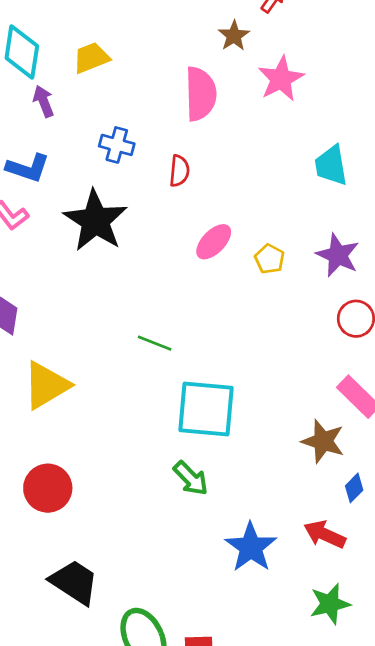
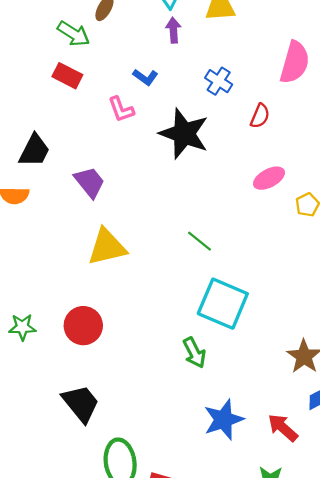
blue L-shape: (28, 168) -> (145, 77), size x0.7
black star: (95, 221) -> (184, 134), turned -30

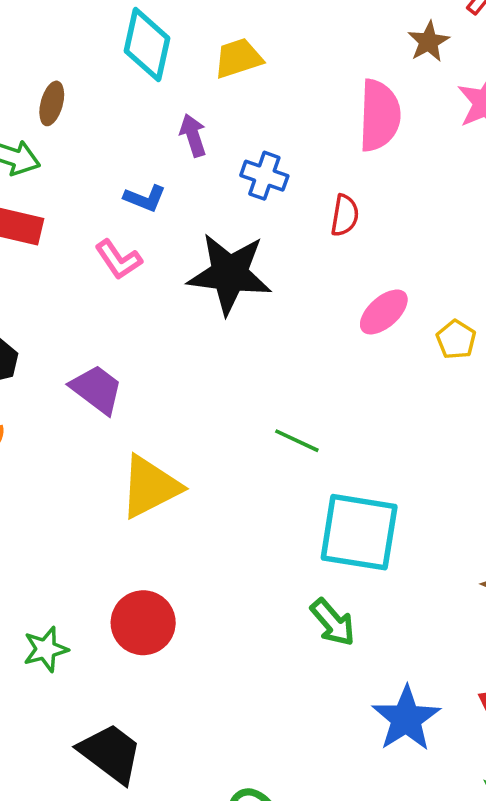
purple arrow: (173, 30) -> (193, 135), moved
black trapezoid: (81, 403) -> (110, 753), moved

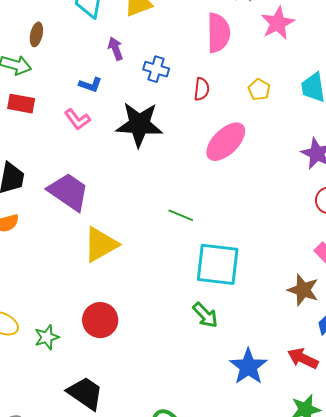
pink ellipse: (384, 312) -> (226, 142), size x1.5
yellow pentagon: (456, 340) -> (259, 90), moved
purple trapezoid: (97, 389) -> (68, 192), size x1.4

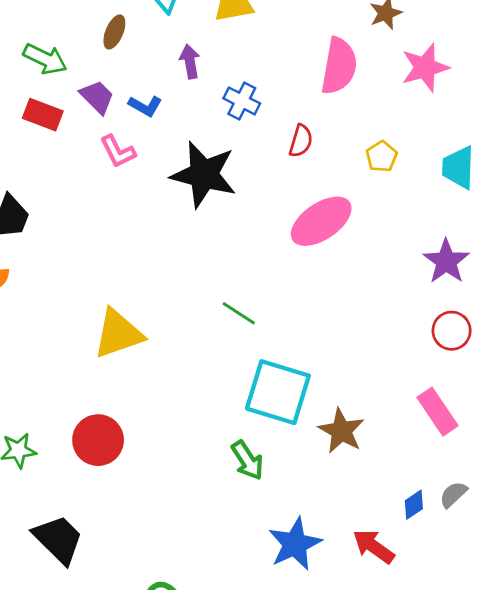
brown ellipse: (36, 34) -> (114, 32), moved
purple trapezoid: (68, 192) -> (97, 97), moved, size x0.6
brown star: (303, 290) -> (341, 431), moved

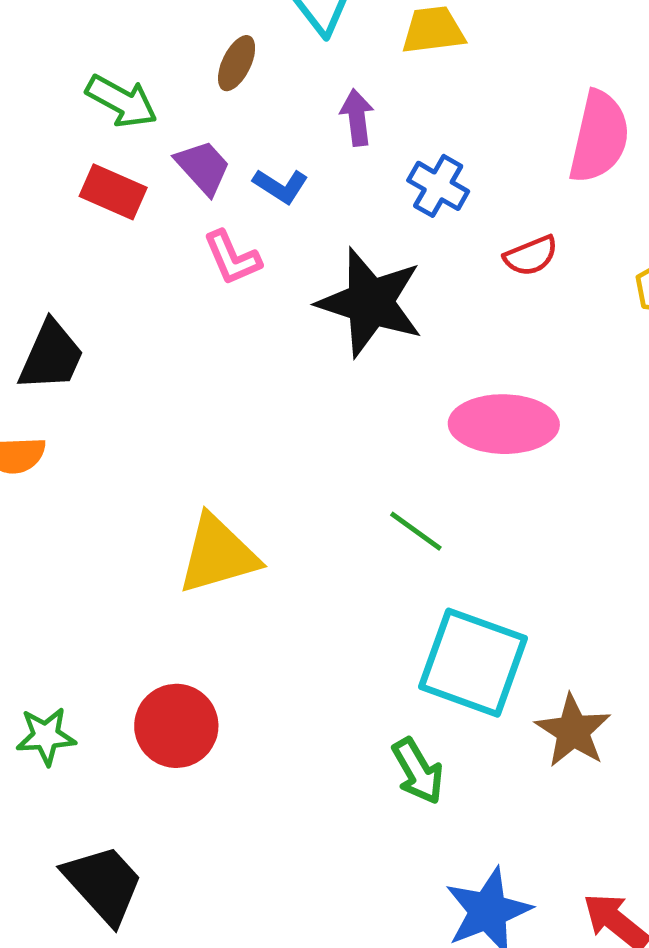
red semicircle: (301, 141) -> (531, 256), turned 48
pink ellipse: (321, 221) -> (504, 424), moved, turned 32

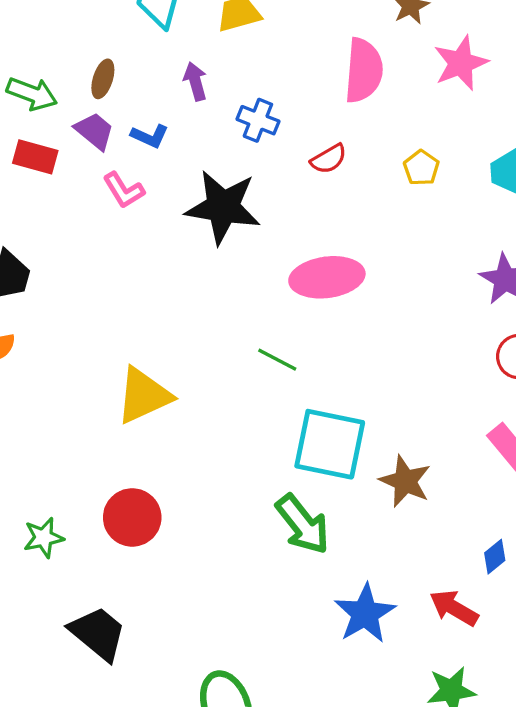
brown ellipse: (237, 63) -> (103, 79), moved
green arrow: (418, 771) -> (303, 524), size x1.4

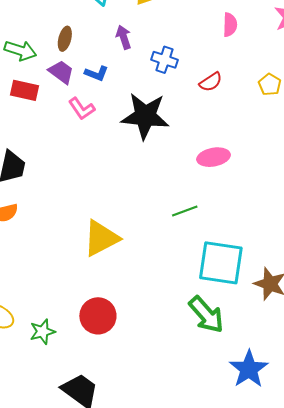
pink semicircle: (364, 70) -> (230, 25), size x0.6
pink ellipse: (327, 277) -> (214, 157), size x0.7
green line: (277, 360) -> (185, 211), turned -45

